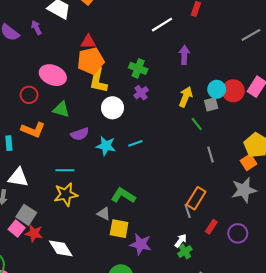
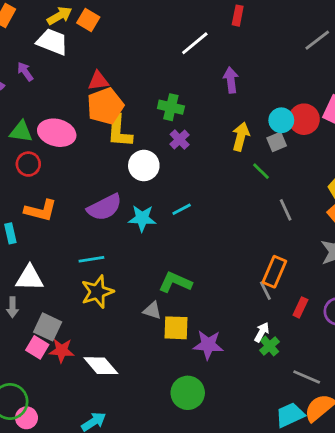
green triangle: (61, 109) -> (21, 132), moved
purple semicircle: (80, 134) -> (105, 207), size x1.4

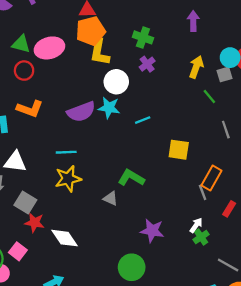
pink ellipse: (57, 133) -> (49, 48), turned -36
cyan star: (142, 218) -> (109, 108), moved
yellow square: (176, 328) -> (179, 150), moved
pink square: (37, 347) -> (18, 251), moved

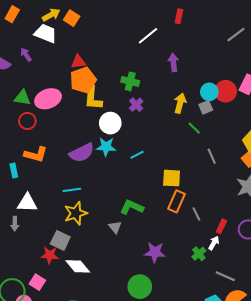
orange rectangle: (211, 178) -> (177, 201), moved
gray triangle: (110, 198) -> (115, 227), turned 32
gray square: (25, 202) -> (60, 240), moved
white arrow: (196, 225) -> (214, 243), moved

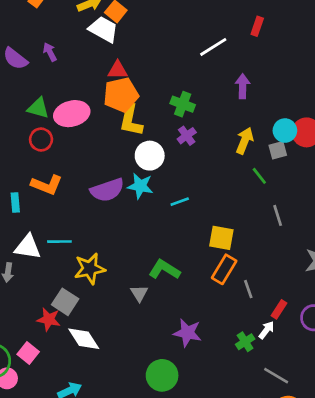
white trapezoid: (46, 33) -> (103, 29), moved
cyan line: (72, 190) -> (59, 242), moved

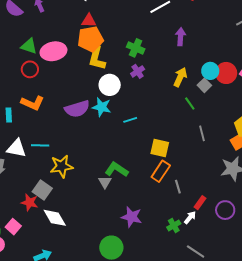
gray square: (278, 150) -> (204, 85), turned -32
gray triangle: (139, 293) -> (105, 182), moved

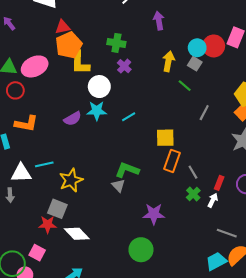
purple semicircle: (77, 109) -> (73, 119), size x0.7
gray line: (202, 133) -> (204, 113), turned 56
green cross: (174, 225) -> (193, 194), moved

